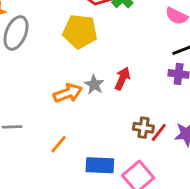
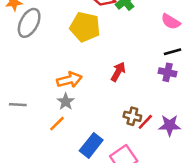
gray star: (94, 85) -> (66, 102), moved
blue rectangle: (100, 165) -> (91, 145), turned -60

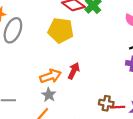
red arrow: (118, 72) -> (74, 71), moved
red line: (145, 122) -> (118, 107), turned 48

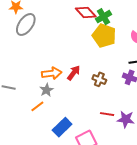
yellow pentagon: (61, 30) -> (104, 36), moved
brown cross: (106, 103) -> (99, 79), moved

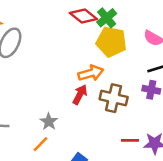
orange arrow: (52, 73) -> (91, 73), moved
brown cross: (99, 79) -> (114, 98), size x1.5

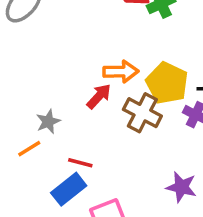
yellow pentagon: (111, 42) -> (167, 83), moved
red line: (130, 140) -> (80, 163), moved

